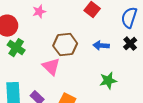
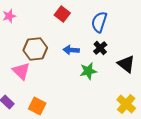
green star: (108, 81) -> (88, 71), moved

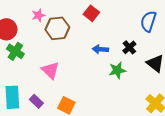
blue semicircle: (99, 22) -> (148, 21), moved
brown hexagon: (35, 49) -> (57, 28), moved

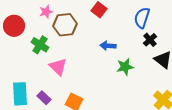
blue semicircle: (148, 21) -> (142, 18), moved
black cross: (129, 47) -> (150, 40), moved
green cross: (15, 51) -> (40, 45), moved

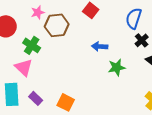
pink triangle: (58, 67) -> (24, 67), moved

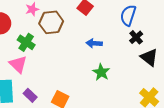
green star: (117, 67) -> (101, 72), moved, turned -30

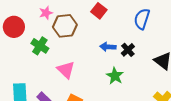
black cross: (136, 37) -> (128, 50), moved
pink triangle: (18, 64) -> (66, 70), moved

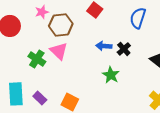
green cross: (40, 46) -> (37, 59), moved
pink triangle: (66, 70) -> (59, 51), moved

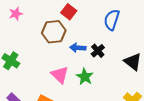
brown hexagon: (61, 25) -> (54, 32), moved
pink triangle: (59, 51) -> (60, 75), moved

